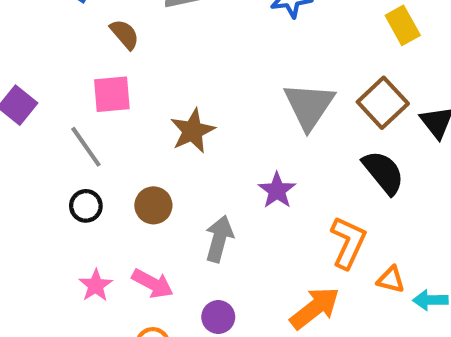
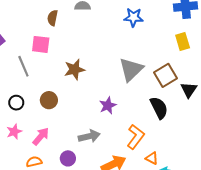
brown semicircle: (125, 34) -> (53, 18), turned -140
black circle: (86, 206) -> (16, 103), moved
gray arrow: (219, 239) -> (89, 136), moved, turned 50
pink arrow: (153, 284) -> (41, 136), turned -90

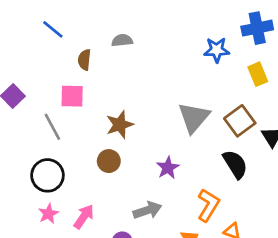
blue star: (133, 17) -> (217, 50), moved
brown circle: (49, 100) -> (109, 161), moved
black circle: (16, 103) -> (47, 175), size x1.6

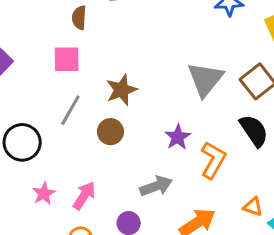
gray line: (52, 127) -> (70, 110), moved, turned 60
black circle: (47, 175) -> (22, 142), moved
orange L-shape: (208, 205) -> (213, 160), moved

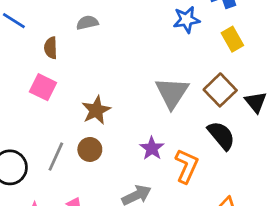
pink square: (67, 59) -> (43, 87), turned 32
gray line: (70, 110) -> (56, 157), moved

